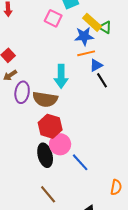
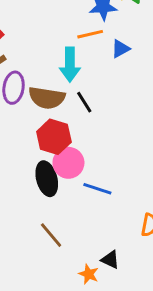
orange line: (86, 53) -> (90, 34), moved
black line: (102, 80) -> (84, 102), moved
blue line: (80, 162) -> (97, 189), turned -30

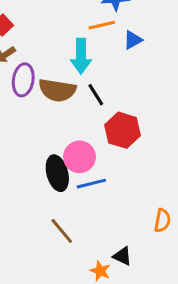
red hexagon: (54, 137) -> (122, 130), moved
blue line: (97, 189) -> (91, 184), moved, turned -32

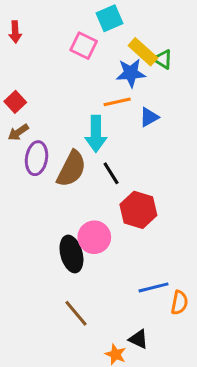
brown semicircle: (57, 90) -> (71, 169), turned -72
blue line: (91, 184) -> (154, 287), moved

